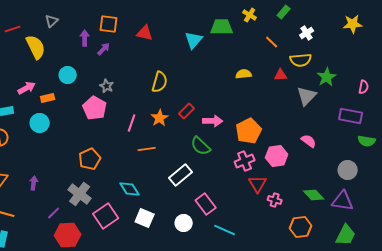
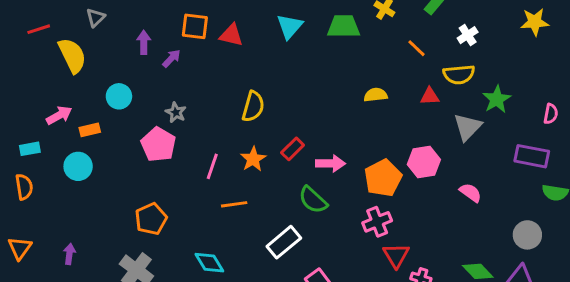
orange square: (109, 24) -> (195, 26), moved
cyan triangle: (194, 40) -> (290, 26), moved
pink hexagon: (277, 156) -> (424, 162), moved

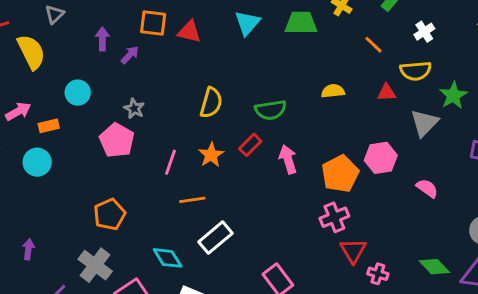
pink arrow: (330, 163) -> (288, 159), turned -108
green semicircle: (313, 200) -> (271, 110), moved, turned -52
white rectangle: (284, 242) -> (215, 238), moved

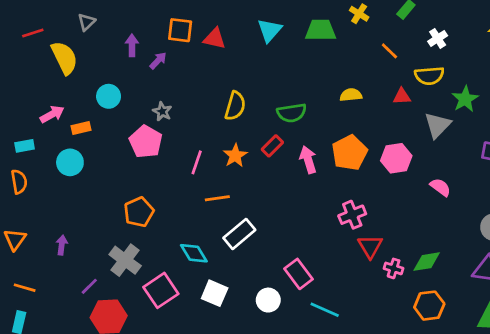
orange pentagon: (340, 174) -> (349, 153), moved
green diamond: (434, 267) -> (427, 262), moved, turned -56

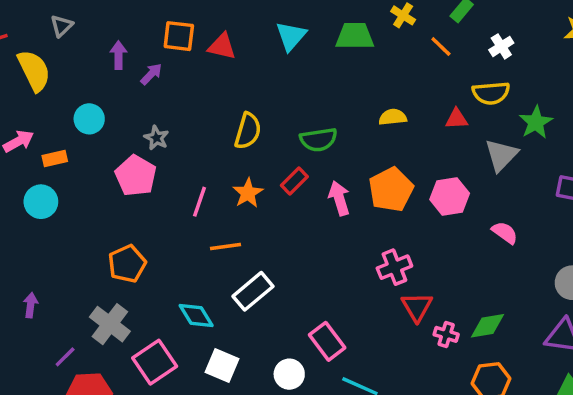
orange line: (389, 51) -> (441, 46), moved

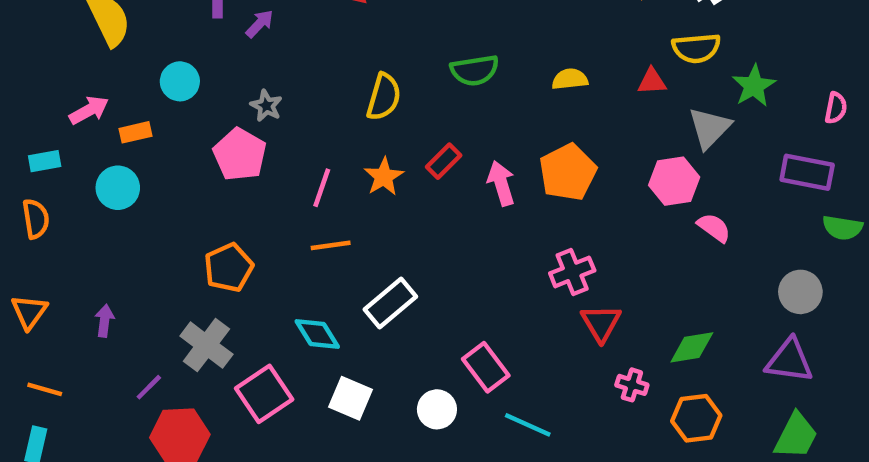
green semicircle: (319, 140) -> (475, 70), moved
pink hexagon: (450, 196) -> (674, 181), moved
orange line: (225, 246) -> (331, 245), moved
pink cross: (446, 334) -> (632, 385), moved

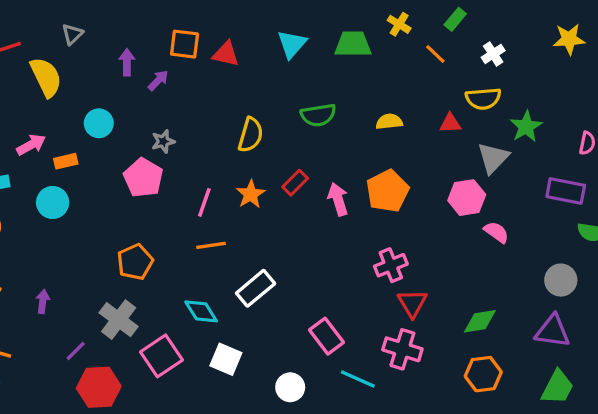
gray star: (266, 106) -> (163, 141), turned 30
pink cross: (632, 385) -> (402, 349), moved, size x1.6
white circle: (437, 409) -> (290, 387), moved

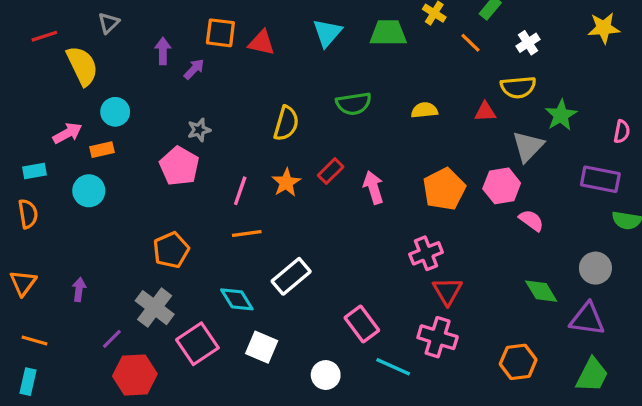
cyan circle: (99, 123) -> (115, 112), moved
orange pentagon: (388, 191) -> (444, 189), moved
green diamond: (480, 321) -> (541, 291), moved, turned 68

